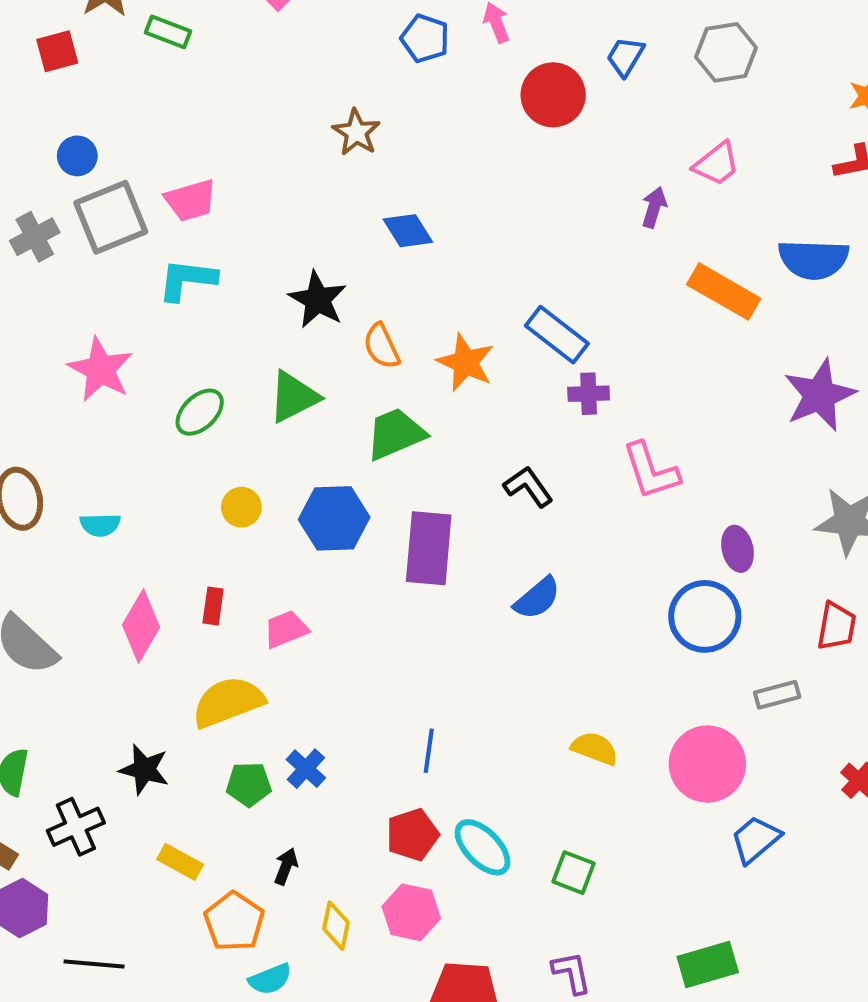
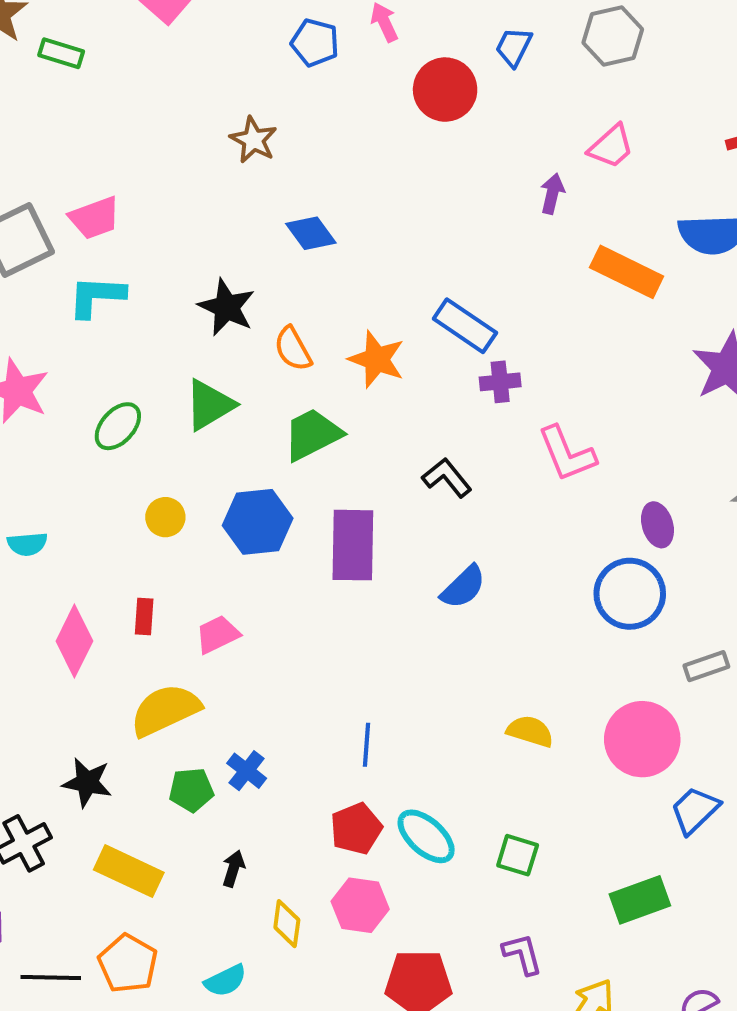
yellow rectangle: (180, 862) -> (129, 871), size x1.5
orange pentagon: (234, 922) -> (128, 963), moved
green rectangle: (708, 965) -> (640, 900), moved

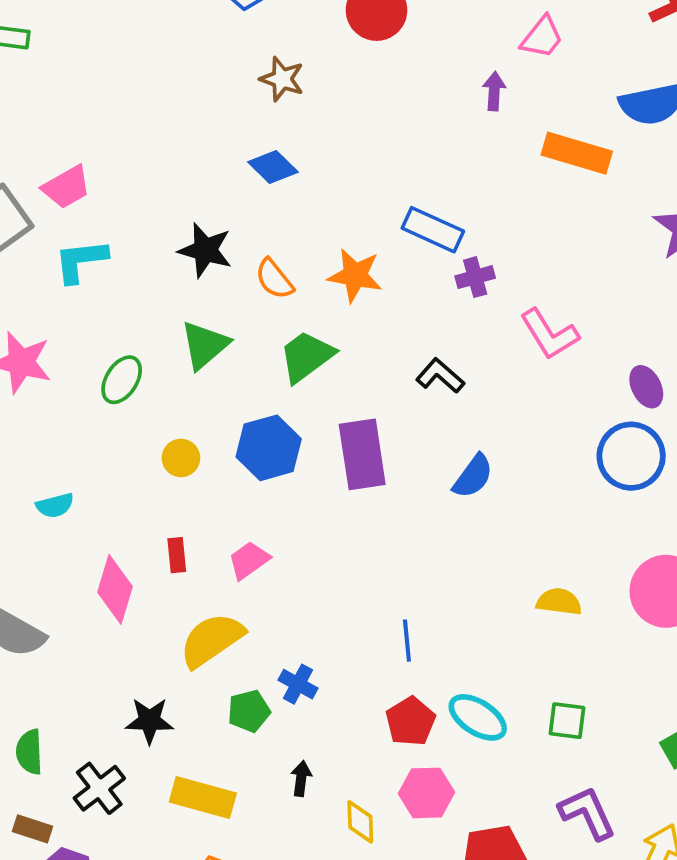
brown star: (254, 140) -> (282, 79), moved
purple L-shape: (522, 954) -> (587, 813), size x1.4

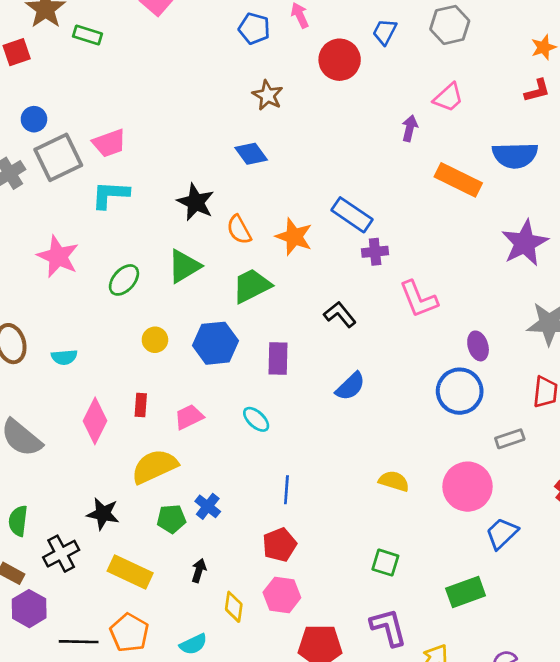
purple rectangle: (362, 454) -> (278, 359), size x0.7
cyan ellipse: (478, 717) -> (256, 419), moved, size x0.7

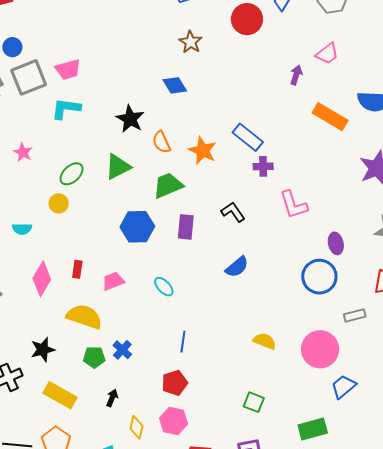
pink star: (58, 256) -> (23, 152), size x0.6
yellow circle: (155, 340) -> (59, 203), moved
purple rectangle: (278, 359) -> (186, 227), moved
yellow semicircle: (154, 466) -> (84, 317), turned 39
black star: (103, 514) -> (43, 350), turned -30

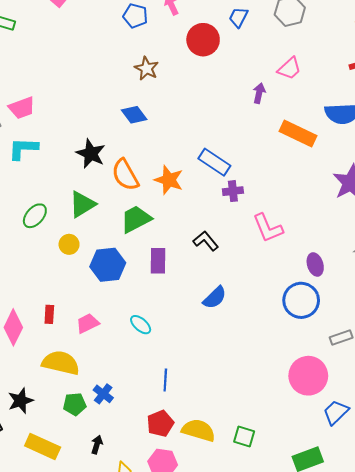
orange semicircle: (161, 142) -> (125, 175), size x1.4
yellow circle: (59, 203) -> (69, 244), moved
yellow semicircle: (265, 341) -> (199, 430), moved, size x1.4

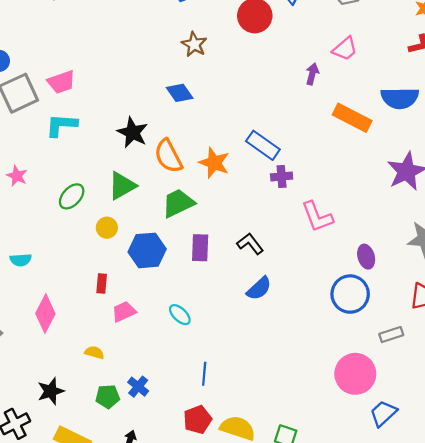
black L-shape: (206, 241) -> (250, 244), moved
red rectangle: (49, 314) -> (102, 284), moved
yellow semicircle: (61, 363) -> (94, 352), size x0.5

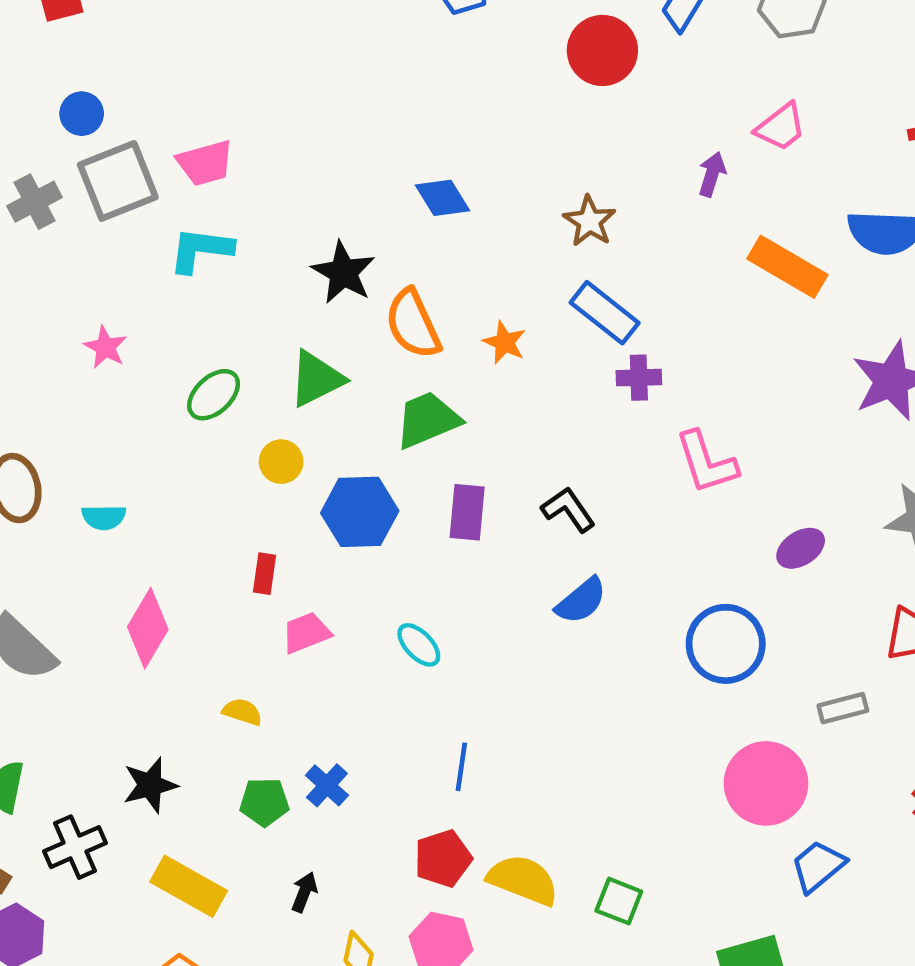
brown star: (194, 44) -> (589, 221), moved
orange star: (214, 163) -> (505, 342), size x0.7
purple ellipse: (366, 257) -> (801, 548), turned 70
blue circle: (350, 294) -> (726, 644), moved

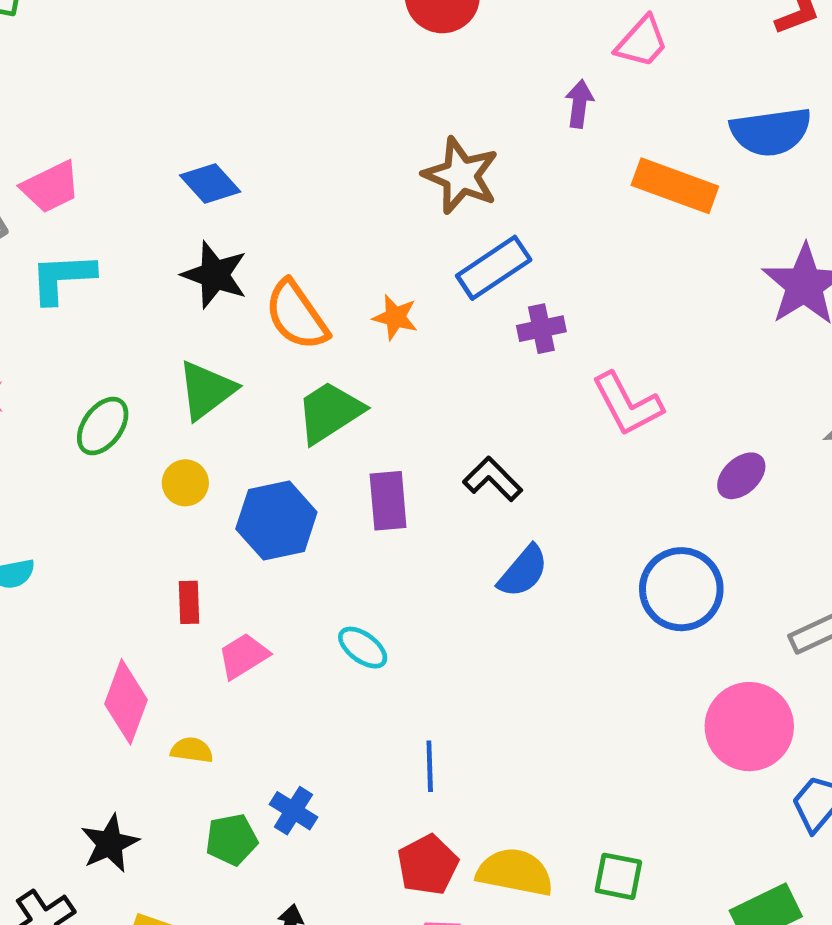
blue diamond: (442, 198) -> (210, 183), moved
brown star: (589, 221) -> (461, 175), size x1.4
blue rectangle: (605, 313) -> (494, 268), turned -62
pink diamond: (148, 628) -> (126, 702), moved

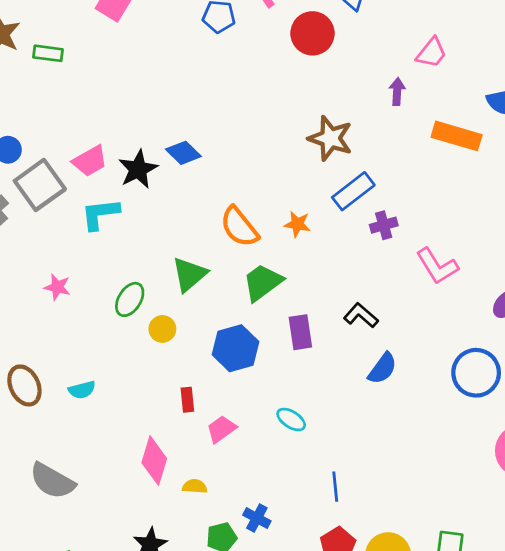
black star: (215, 275) -> (138, 169), moved, turned 30
yellow circle: (185, 483) -> (162, 329), moved

